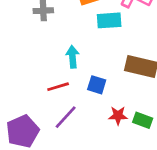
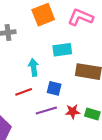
cyan rectangle: (109, 20) -> (62, 50), moved
purple line: (66, 117) -> (46, 111), moved, turned 35

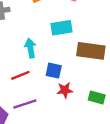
purple line: (46, 111) -> (25, 104), moved
red star: (73, 112) -> (65, 90), moved

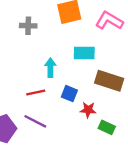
red star: (65, 90) -> (88, 110), moved
purple line: (25, 104) -> (35, 121), turned 35

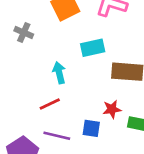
gray cross: (28, 26) -> (24, 33), turned 35
blue square: (69, 94) -> (91, 128), moved

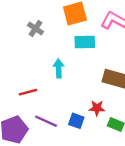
cyan rectangle: (93, 48) -> (85, 42), moved
red line: (50, 104) -> (28, 92), moved

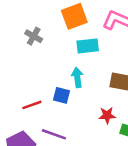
cyan arrow: (59, 68) -> (77, 77), moved
blue square: (76, 121) -> (62, 95), moved

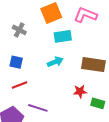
cyan arrow: (77, 77) -> (55, 62), turned 77
blue square: (62, 95) -> (16, 62), moved

